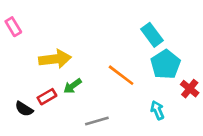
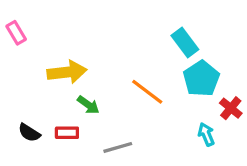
green arrow: (73, 86) -> (88, 105), turned -108
red rectangle: (47, 97) -> (67, 133), moved, turned 30
cyan arrow: (157, 110) -> (206, 134), moved

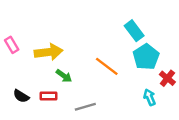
pink rectangle: (16, 33) -> (12, 45), moved

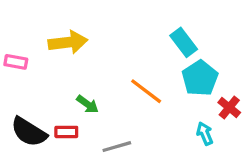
pink rectangle: (12, 45) -> (16, 62), turned -49
yellow arrow: (48, 52) -> (68, 42), moved
black semicircle: (21, 96) -> (29, 132), size x1.6

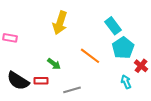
yellow arrow: (68, 42) -> (60, 23), moved, turned 115

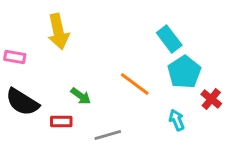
yellow arrow: (60, 23) -> (58, 32), moved, turned -30
black semicircle: (18, 81) -> (22, 102), moved
cyan arrow: (126, 82) -> (177, 120), moved

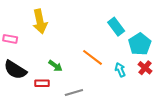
cyan pentagon: (184, 72) -> (140, 44), moved
cyan arrow: (177, 120) -> (120, 70), moved

